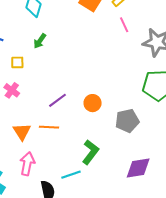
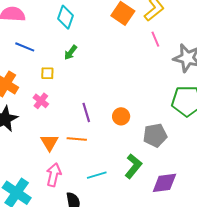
purple line: (58, 100) -> (86, 112), turned -72
green L-shape: (90, 152) -> (133, 166), moved
cyan line: (71, 175) -> (97, 175), moved

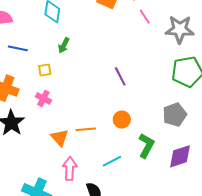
purple line: (86, 112) -> (120, 76), moved
orange circle: (121, 116) -> (122, 120), moved
gray pentagon: (155, 135) -> (175, 115), moved

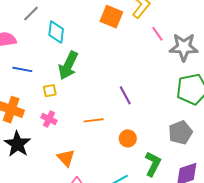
pink line: (145, 17) -> (157, 34), moved
green arrow: (64, 45) -> (68, 66), size x1.8
orange line: (86, 129) -> (94, 120), moved

